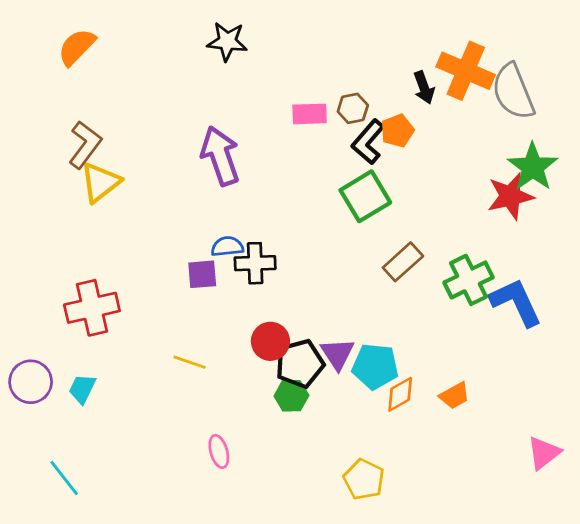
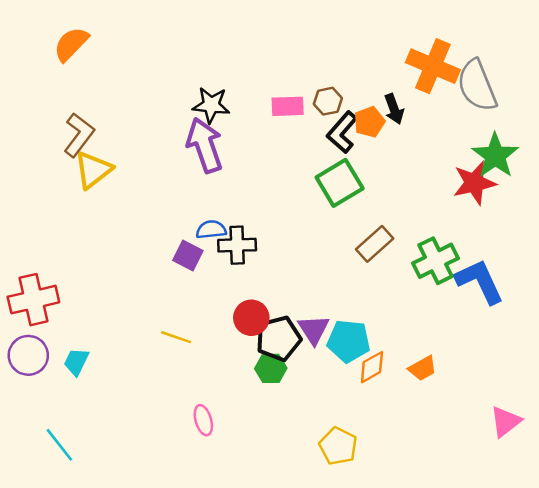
black star: (227, 41) -> (211, 105), moved
black arrow: (424, 87) -> (394, 109), moved
purple square: (202, 274) -> (188, 255), turned 32
red cross: (92, 308) -> (33, 300), moved

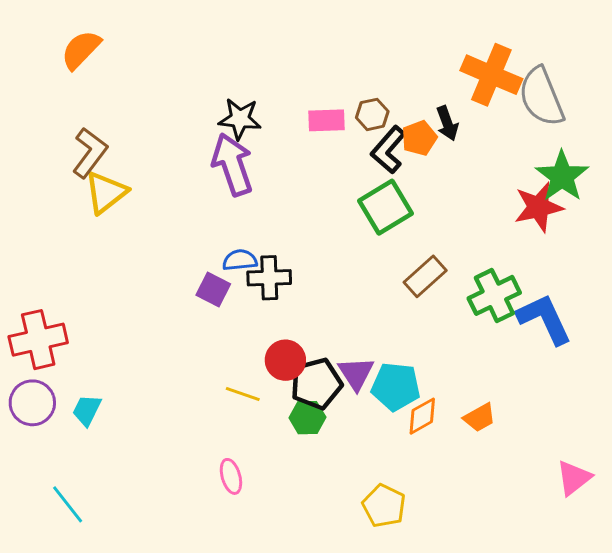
yellow line: (176, 337) -> (243, 394), moved

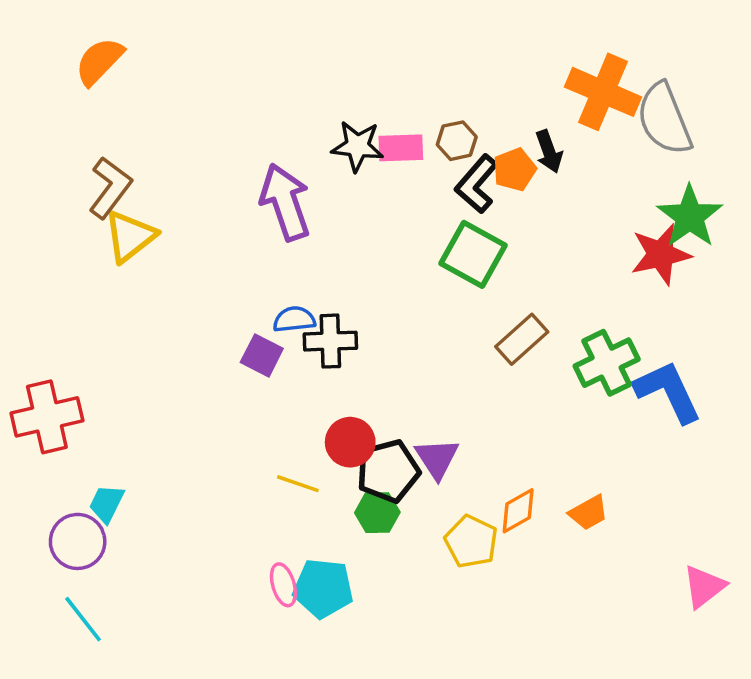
black star: (240, 119) -> (357, 146), moved
green square: (385, 207) -> (473, 254), turned -30
cyan pentagon: (396, 387) -> (323, 588), moved
purple circle: (32, 403) -> (78, 541), moved
yellow pentagon: (384, 506) -> (471, 541), moved

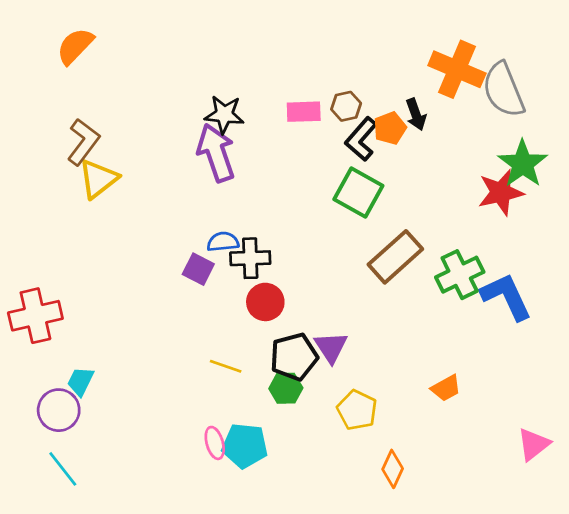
black star: (357, 146) -> (224, 114), moved
brown rectangle: (522, 339) -> (395, 257), size x1.4
red circle: (350, 442) -> (265, 302), moved
orange diamond: (518, 511) -> (393, 469), moved, turned -36

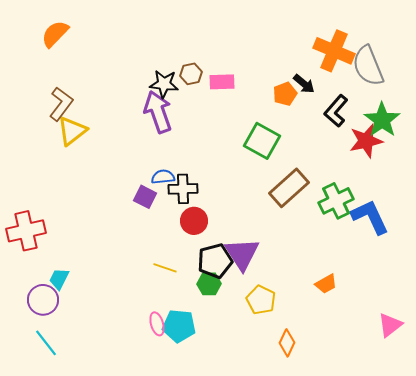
brown hexagon: (346, 106) -> (191, 74), moved
black arrow: (416, 114) -> (304, 84), turned -30
black L-shape: (361, 139) -> (336, 111), moved
purple triangle: (331, 347) -> (242, 254), size x1.4

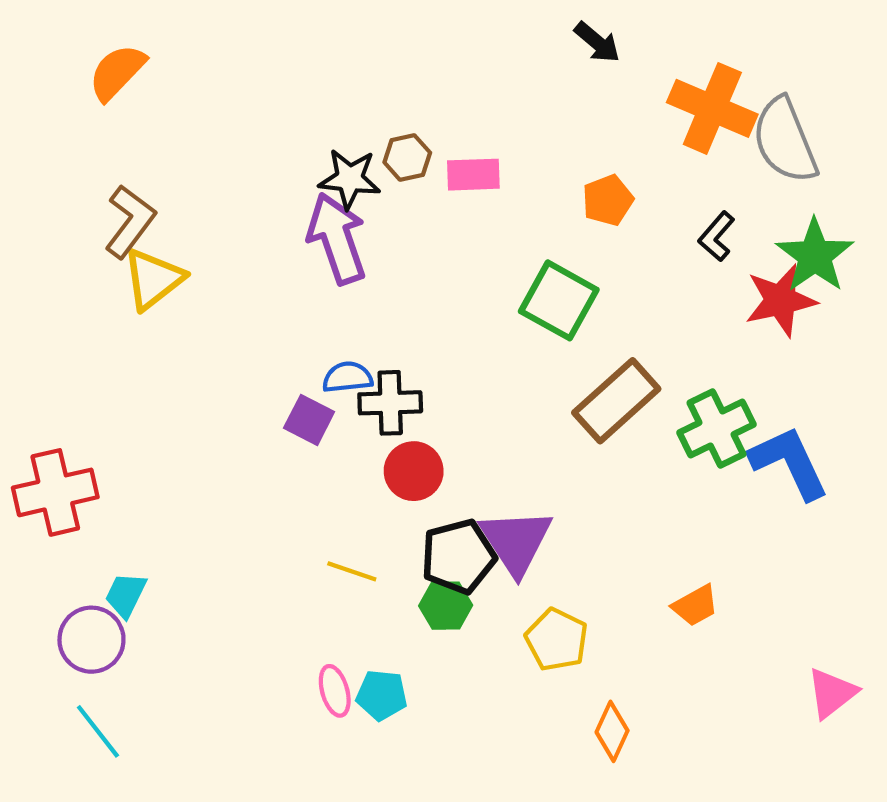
black arrow: (304, 84) -> (597, 42), moved
black L-shape: (336, 111) -> (717, 236), size x0.7
cyan pentagon: (179, 326) -> (382, 695), size x0.7

